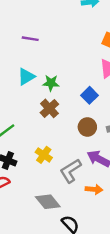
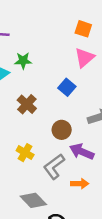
green star: (51, 83) -> (23, 61), moved
brown circle: (87, 127) -> (62, 130), moved

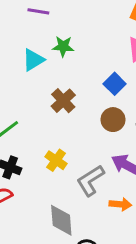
brown circle: (62, 130) -> (113, 120), moved
gray diamond: (33, 200) -> (61, 220), turned 35

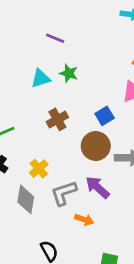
brown circle: (113, 120) -> (96, 146), size x1.4
gray diamond: (61, 220) -> (26, 199), moved

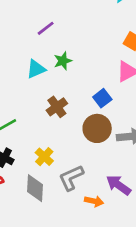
purple line: (55, 38) -> (46, 28), turned -54
green star: (69, 73) -> (63, 61), turned -30
purple arrow: (97, 187) -> (119, 185), moved

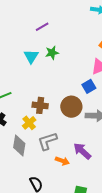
cyan triangle: (36, 69) -> (31, 56), turned -42
blue square: (102, 98) -> (89, 86), moved
brown cross: (57, 107) -> (40, 105), moved, turned 35

